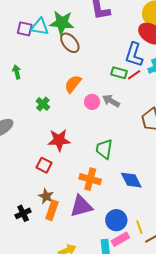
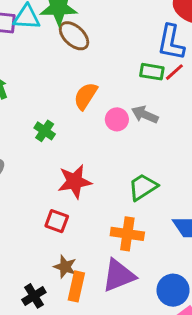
green trapezoid: (104, 149) -> (143, 187), turned 55

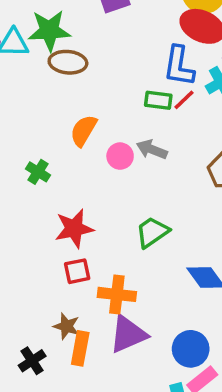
brown ellipse: (74, 36) -> (68, 62), turned -36
red square: (57, 221) -> (77, 271), moved, turned -30
orange cross: (127, 234) -> (117, 294), moved

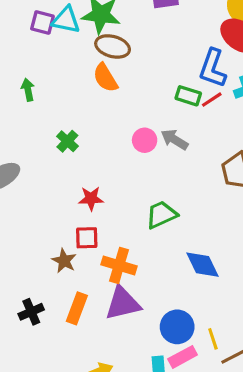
orange semicircle: (83, 131) -> (105, 78), moved, turned -72
red star: (74, 229) -> (91, 199), size x0.7
brown star: (66, 326) -> (64, 261), moved

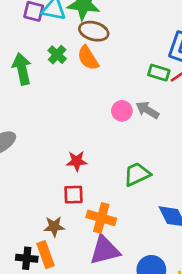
green arrow: (28, 90) -> (22, 69), size x1.6
green cross: (67, 141) -> (57, 55), moved
brown star: (64, 261) -> (54, 226), moved, turned -30
orange rectangle: (77, 308) -> (46, 255), moved, turned -40
black cross: (31, 312) -> (27, 258), turned 30

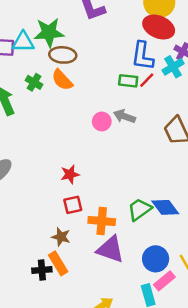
green trapezoid: (137, 174) -> (139, 209), moved
brown star: (54, 226) -> (61, 237), turned 30
purple triangle: (105, 250) -> (110, 249), turned 44

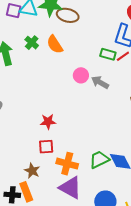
brown ellipse: (63, 55) -> (68, 15), moved
pink circle: (102, 122) -> (81, 75), moved

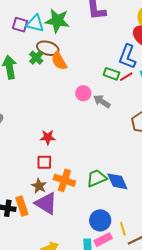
brown ellipse: (68, 15) -> (48, 48), moved
brown star: (32, 171) -> (39, 186), moved
purple triangle: (70, 188) -> (46, 203), moved

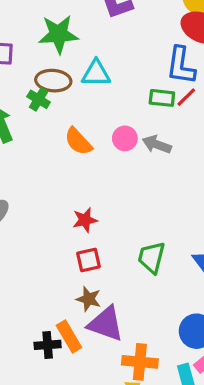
cyan triangle: (35, 23) -> (96, 73), moved
orange semicircle: (59, 61) -> (78, 141), moved
green trapezoid: (97, 178) -> (151, 257), moved, turned -40
orange cross: (64, 180) -> (140, 362), moved

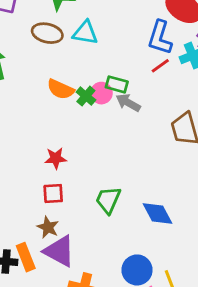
green rectangle: (162, 98) -> (117, 84), moved
green cross: (39, 99) -> (86, 96), moved
orange semicircle: (78, 141) -> (61, 89), turned -32

